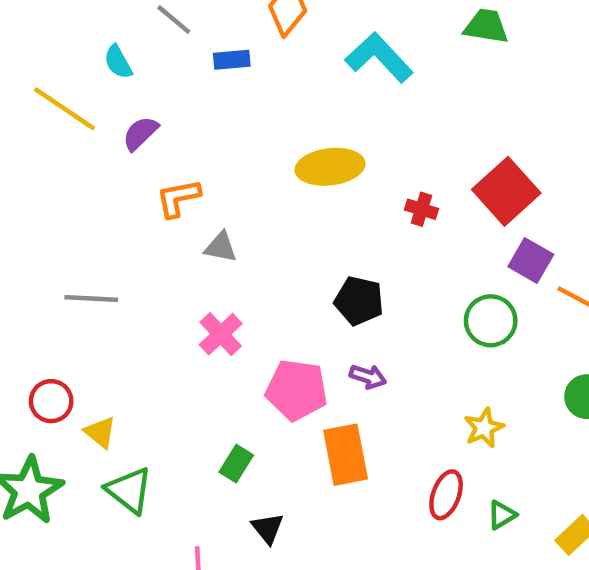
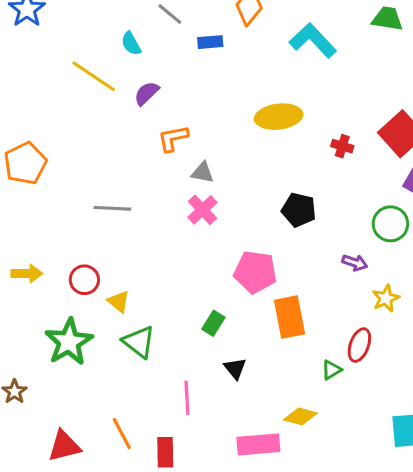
pink cross: (221, 334) -> (202, 210), moved
purple arrow: (368, 377) -> (355, 263), moved
green triangle: (502, 515) -> (331, 370), moved

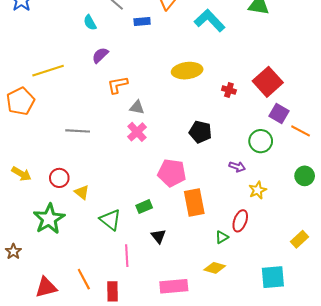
yellow line: (94, 76) -> (48, 71), moved, turned -52
yellow arrow: (27, 274) -> (21, 174), turned 30
green rectangle: (213, 323) -> (144, 207), turned 35
green triangle: (139, 342) -> (110, 220), moved
yellow diamond: (300, 416) -> (215, 268), moved

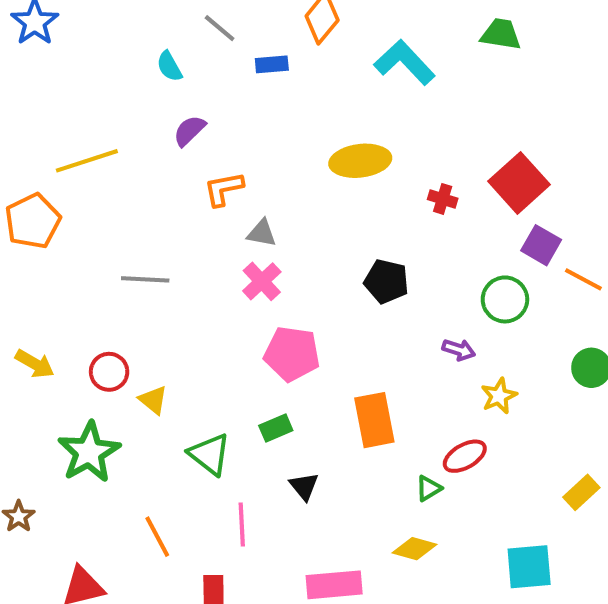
pink pentagon: (172, 173) -> (292, 354), moved
red ellipse: (240, 221) -> (465, 456), turned 40
orange line: (84, 279) -> (157, 537), moved

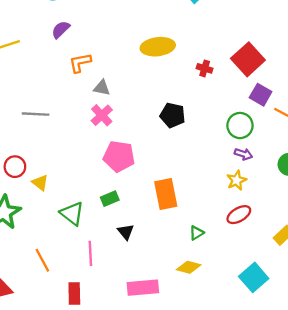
purple arrow: (459, 350) -> (243, 154), moved
red ellipse: (465, 456) -> (239, 215), moved
cyan square: (529, 567) -> (254, 277), turned -36

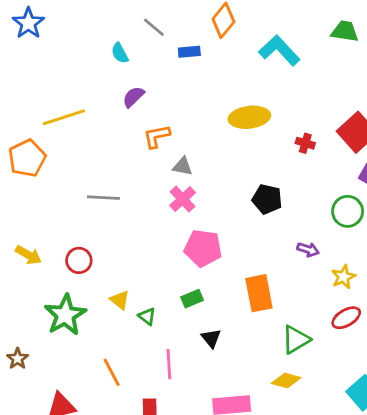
purple arrow: (243, 154) -> (308, 250), moved
yellow triangle: (40, 183) -> (120, 300), moved
green triangle: (72, 213) -> (147, 316), size x0.6
green triangle: (197, 233) -> (296, 340), size x1.6

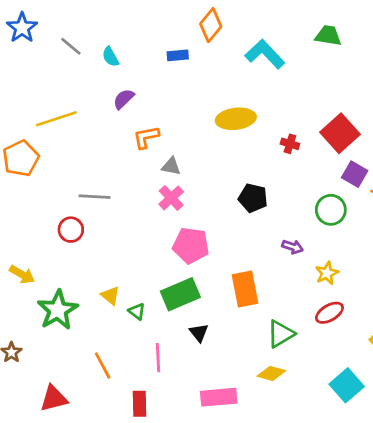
gray line: (154, 27) -> (71, 46), moved
yellow arrow: (28, 255) -> (22, 274), moved
red circle: (79, 260) -> (71, 230), moved
green rectangle: (192, 299) -> (180, 294), size x1.8

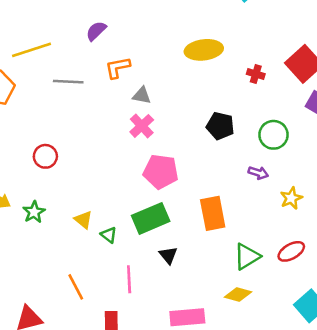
gray line: (95, 197) -> (68, 82), moved
green circle: (331, 210) -> (273, 135), moved
green star: (58, 310) -> (34, 212), moved, size x0.6
red ellipse: (329, 313) -> (291, 251), moved

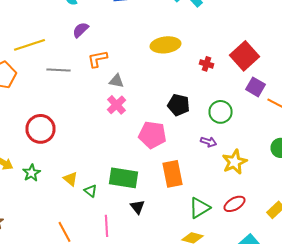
red circle: (45, 156) -> (40, 129), size x1.5
pink pentagon: (161, 172) -> (152, 135), moved
yellow star: (291, 198) -> (234, 162), size x1.4
green rectangle: (151, 218) -> (124, 178), turned 32

